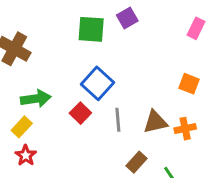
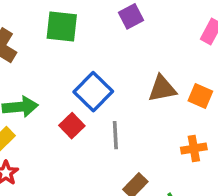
green square: (91, 29) -> (62, 26), moved
brown triangle: (155, 122) -> (162, 89), moved

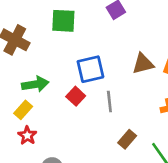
blue square: (93, 92) -> (90, 69), turned 36

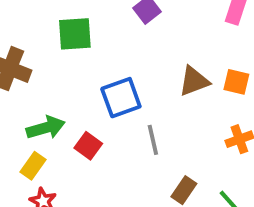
red square: (76, 96) -> (88, 146), moved

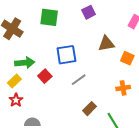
brown triangle: (194, 81) -> (106, 44), moved
gray line: (153, 140) -> (79, 80), turned 56

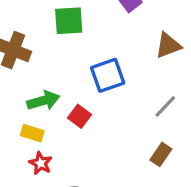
gray line: (79, 80) -> (165, 106), moved
yellow rectangle: (14, 81) -> (32, 133), turned 72

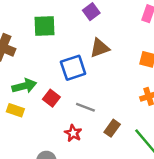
brown triangle: (168, 45) -> (100, 48), moved
gray line: (165, 106) -> (85, 107), moved, turned 66
red star: (41, 163) -> (73, 133), moved

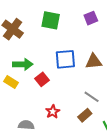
brown triangle: (100, 48) -> (94, 61), moved
gray line: (85, 107) -> (92, 97), moved

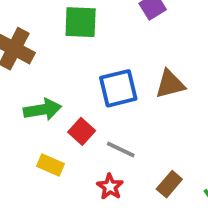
yellow rectangle: (11, 82) -> (51, 165), moved
gray line: (92, 97) -> (121, 149), moved

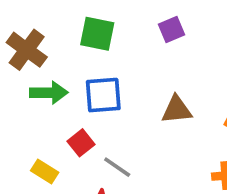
blue square: (118, 88) -> (103, 95), moved
green arrow: (43, 110) -> (49, 93), moved

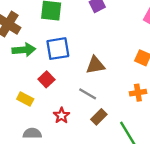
brown triangle: (177, 110) -> (95, 65), moved
gray line: (117, 167) -> (88, 94), moved

